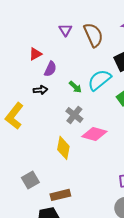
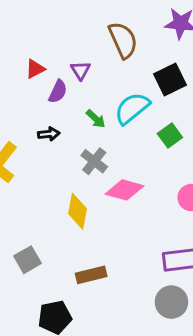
purple triangle: (65, 30) -> (81, 70), moved
black arrow: (40, 90) -> (49, 134), moved
brown rectangle: (60, 195) -> (91, 275), moved

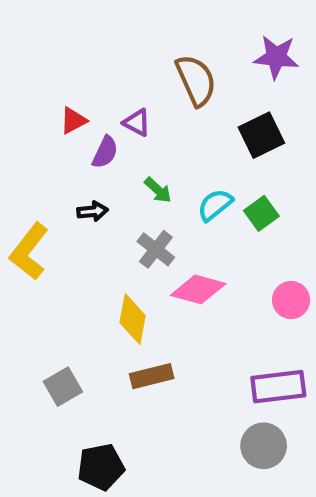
purple triangle: (81, 70) -> (137, 123), turned -30
cyan semicircle: (132, 108) -> (215, 205), moved, size x0.7
brown rectangle: (91, 275) -> (152, 376), moved

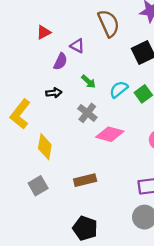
red triangle: (73, 120) -> (44, 32), moved
yellow diamond: (133, 319) -> (45, 147), moved
black pentagon: (101, 467) -> (85, 228), moved, turned 30

